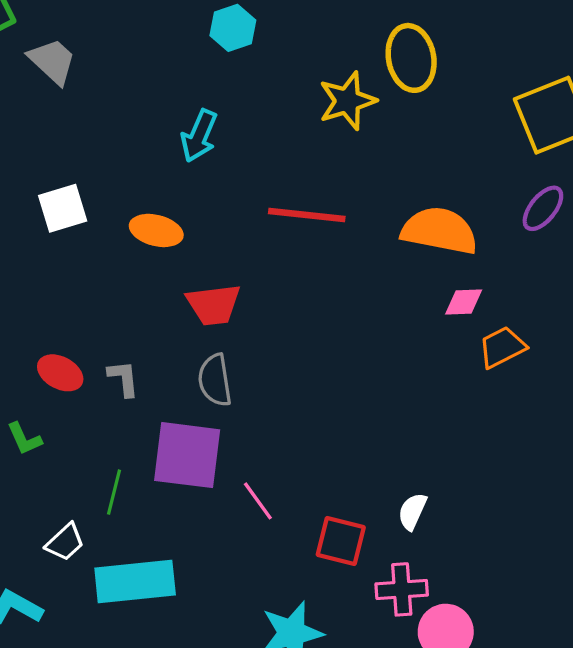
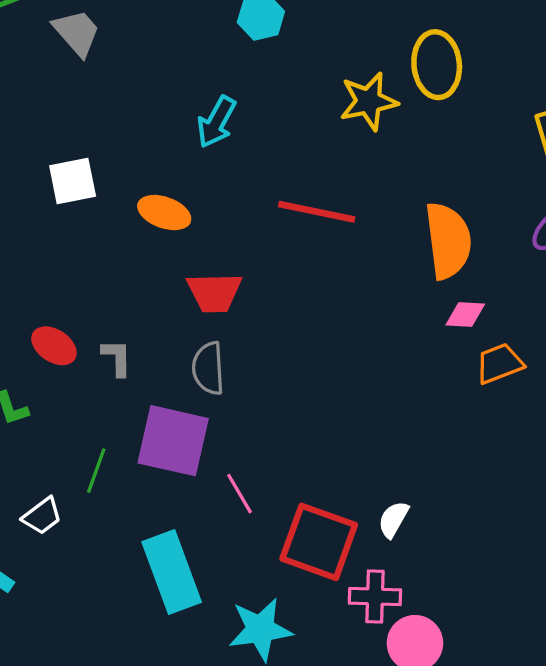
orange semicircle: (439, 231) -> (448, 241), turned 66
red square: (341, 541) -> (319, 542), size x1.5
cyan rectangle: (135, 581) -> (172, 572), moved, turned 70

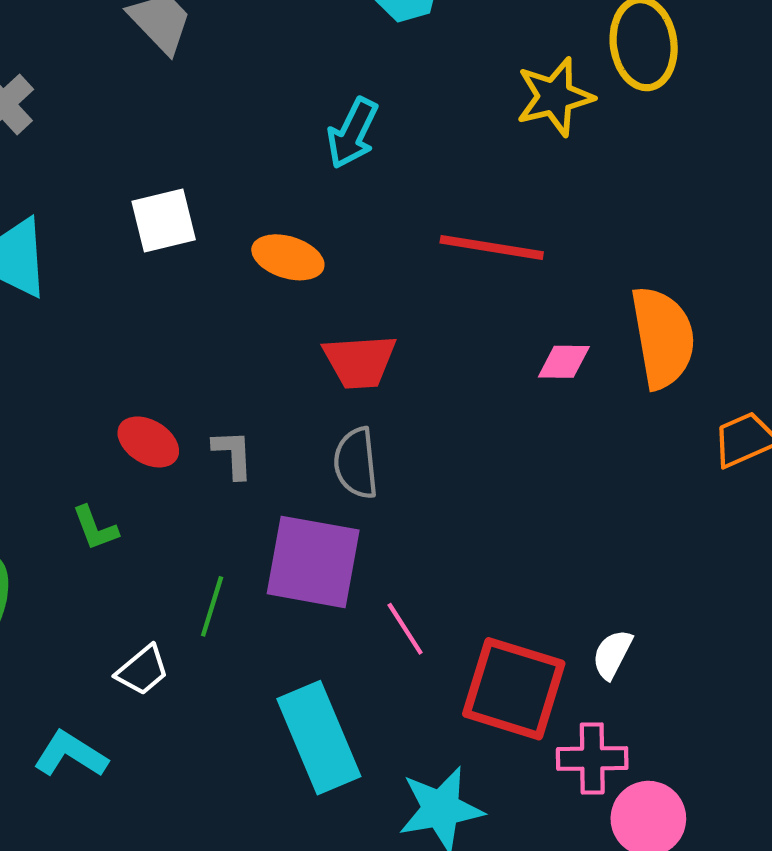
orange semicircle: (448, 241) -> (663, 337), moved
pink diamond: (465, 314) -> (564, 362), moved

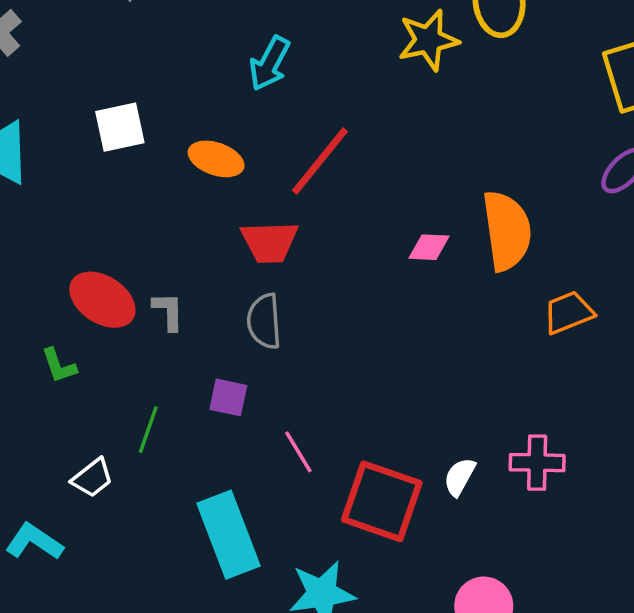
red line: (492, 247) -> (320, 161), moved, turned -62
red ellipse: (148, 442) -> (102, 300), size x1.4
purple square: (313, 562) -> (228, 397), size x0.5
pink cross: (592, 758) -> (537, 463), moved

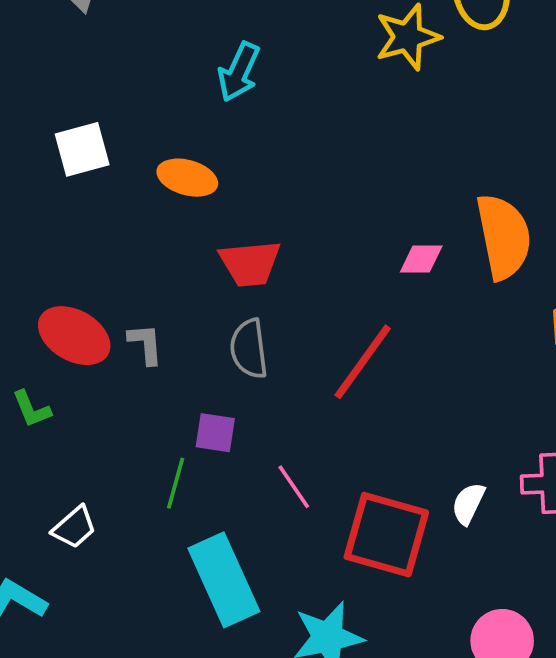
red line: (320, 161) -> (363, 362), moved
green line: (148, 430) -> (176, 483), moved

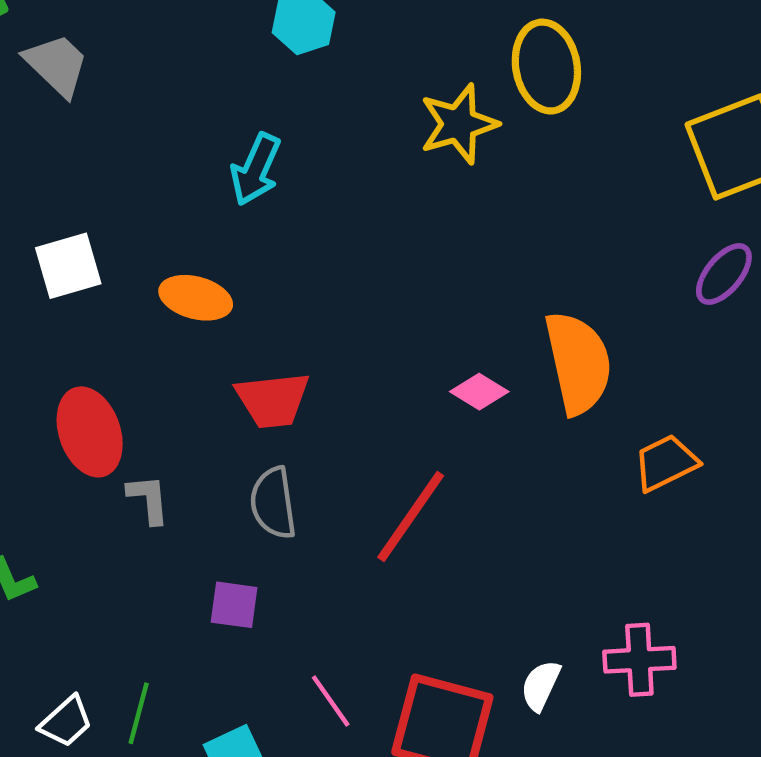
pink diamond: (421, 259) -> (479, 392), turned 33
red ellipse: (74, 336) -> (90, 432), moved, turned 42
green line: (176, 483) -> (139, 713), moved
pink line: (294, 487) -> (331, 701), moved

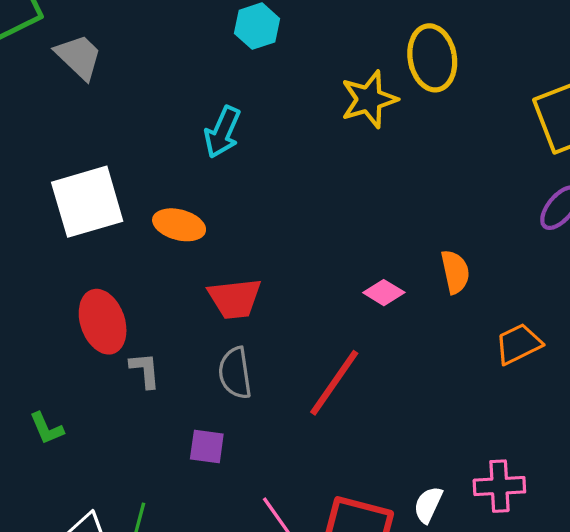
white square: (68, 266) -> (87, 202), size x1.5
orange semicircle: (578, 363) -> (455, 272), size x0.6

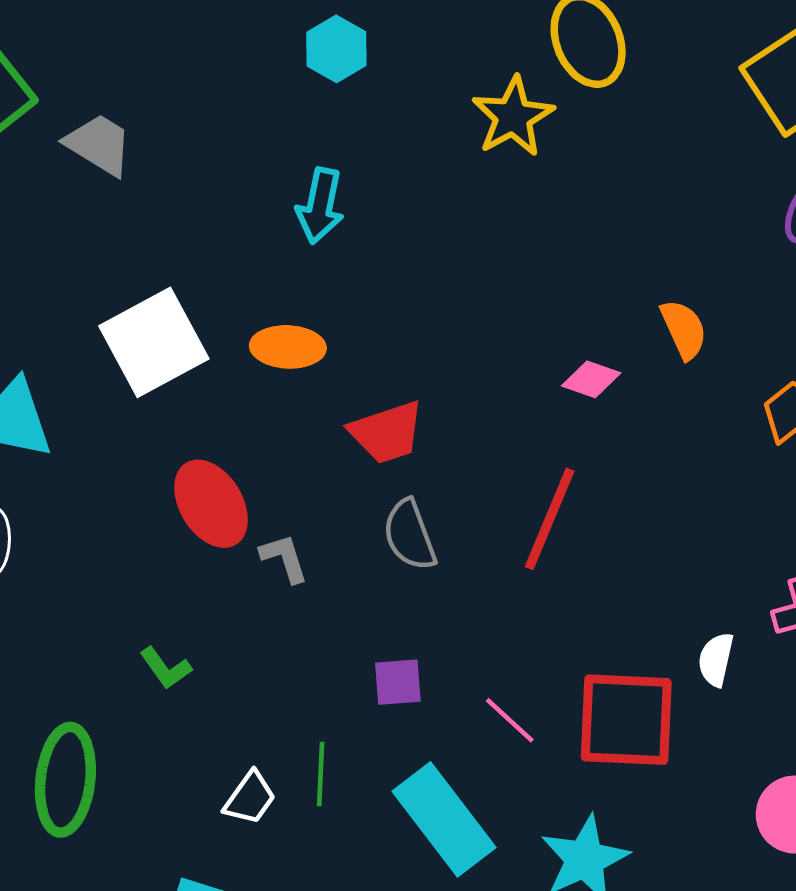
purple square: (207, 446) -> (398, 682), moved

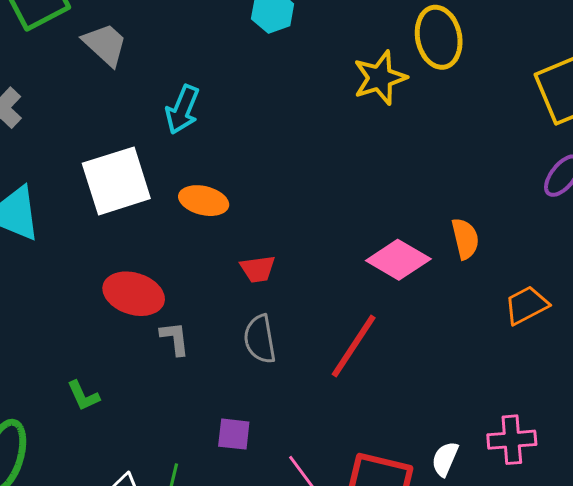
cyan arrow: (320, 206) -> (182, 110), moved
pink diamond: (591, 379) -> (398, 260), size x1.6
red trapezoid: (387, 432) -> (258, 269), size x0.7
red ellipse: (211, 504) -> (134, 294), turned -52

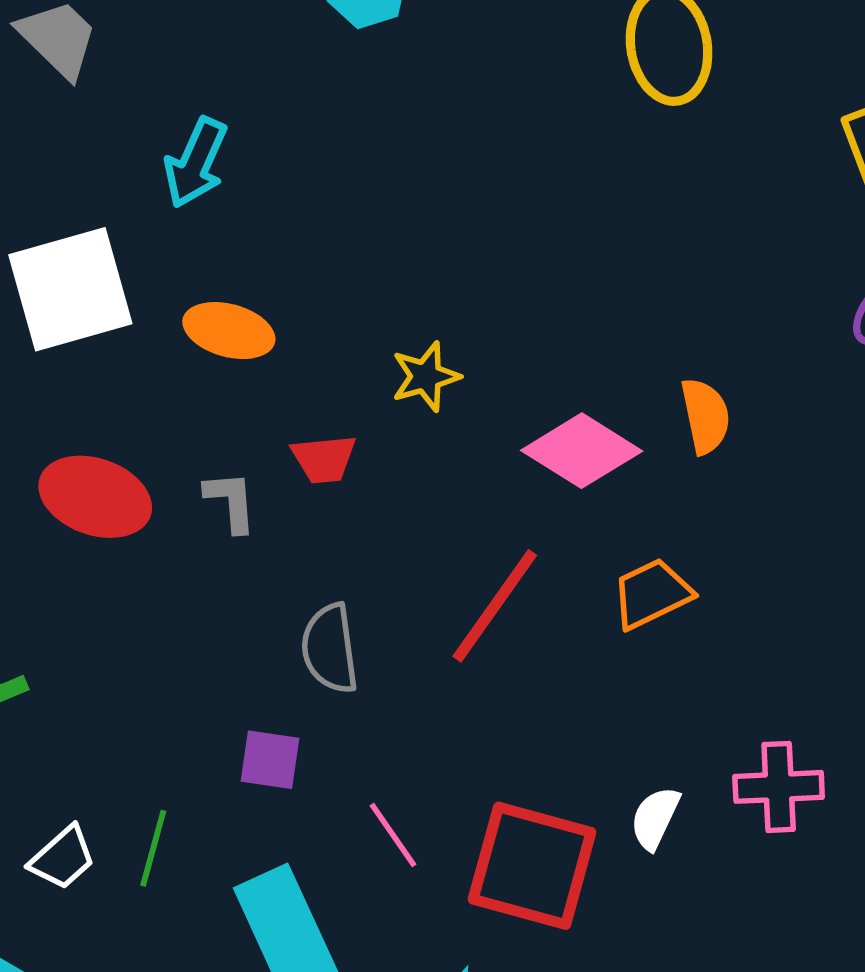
yellow star: (380, 78) -> (426, 377), moved, size x0.7
orange trapezoid: (526, 305) -> (652, 594), moved
gray L-shape: (175, 338) -> (231, 501), moved
gray semicircle: (260, 339) -> (330, 648), moved

